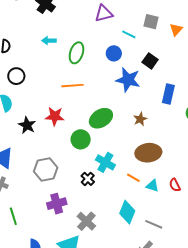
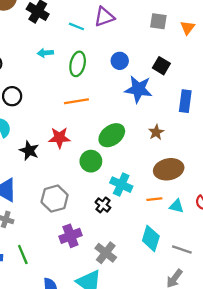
cyan line: (129, 34) -> (76, 26), moved
orange line: (133, 178) -> (154, 199), turned -32

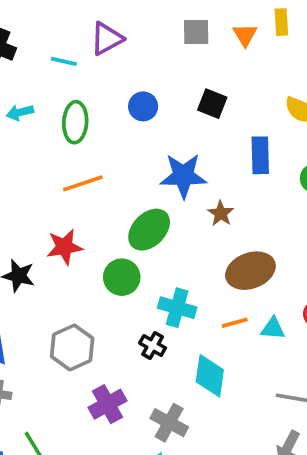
blue star: (138, 89) -> (183, 176), moved
cyan diamond: (151, 238) -> (210, 376), moved

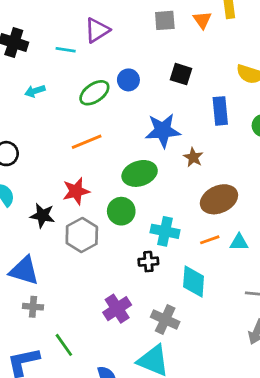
green ellipse: (75, 122) -> (94, 93), moved, turned 56
green ellipse: (149, 230) -> (140, 173), turned 32
black cross: (153, 346) -> (148, 262), turned -30
gray hexagon: (72, 347) -> (82, 235), moved

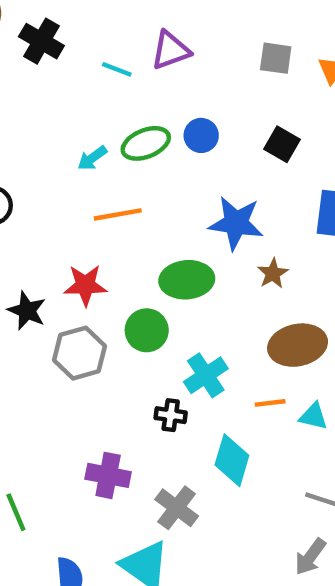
cyan arrow: (35, 91) -> (92, 158), moved, turned -30
cyan cross: (165, 231) -> (206, 375), turned 32
purple cross: (117, 309) -> (108, 475), turned 32

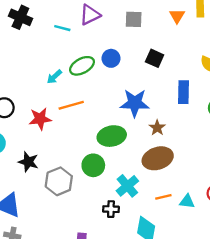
gray square: (276, 58) -> (134, 19), moved
red star: (85, 285) -> (40, 119), moved
brown ellipse: (298, 345) -> (158, 158), moved

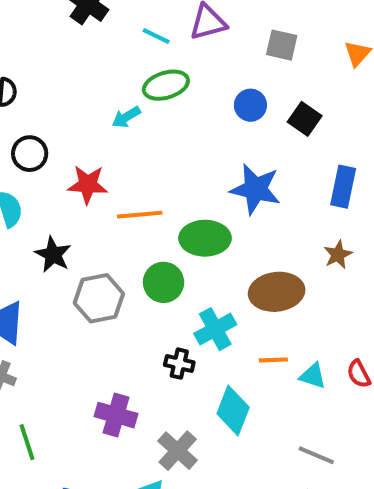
blue circle: (111, 58) -> (250, 105), moved
green ellipse: (82, 66) -> (166, 85), moved
orange line: (71, 105) -> (140, 215), moved
brown star: (157, 128) -> (338, 255), moved

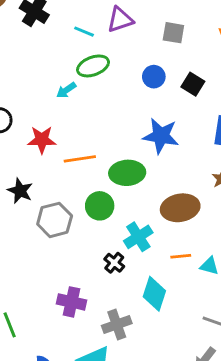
black cross: (179, 364) -> (114, 263), turned 30
gray cross: (178, 451) -> (117, 325), turned 32

